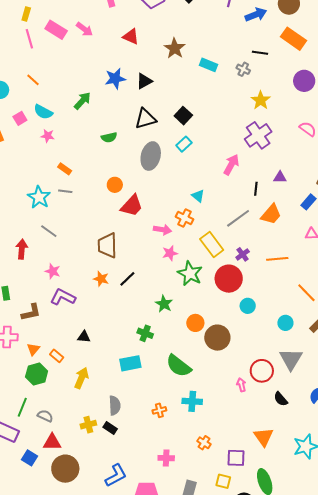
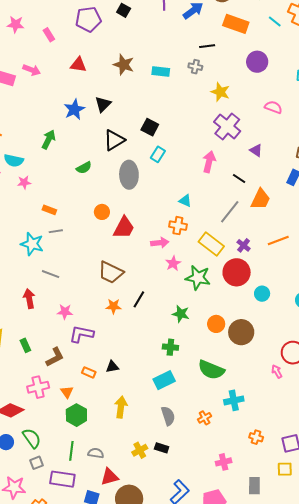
purple triangle: (280, 177) -> (256, 150), moved, turned 48
black line: (256, 189) -> (239, 178), turned -48
brown trapezoid: (107, 245) -> (111, 272), turned -48
orange rectangle: (57, 356) -> (89, 372), moved
gray semicircle: (115, 405) -> (168, 416), moved

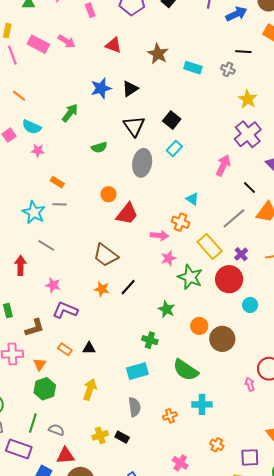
black triangle: (114, 140) -> (134, 126), turned -45
pink cross: (224, 462) -> (180, 463), turned 35

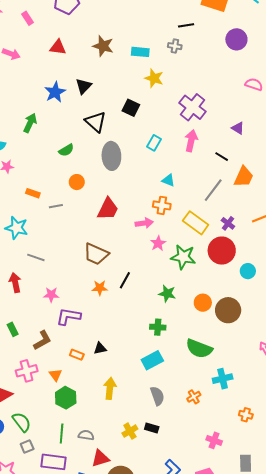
yellow star: (248, 99) -> (154, 78), moved
purple cross: (248, 134) -> (192, 107), moved
cyan rectangle: (174, 148) -> (154, 143), moved
orange circle: (109, 194) -> (77, 182), moved
gray line: (60, 204) -> (56, 206), moved

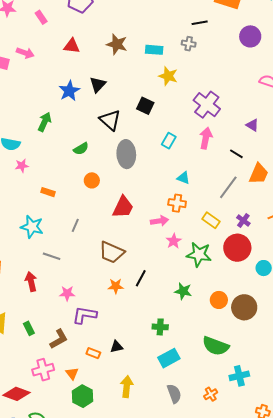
gray line: (56, 206) -> (75, 225), moved, turned -56
yellow rectangle: (196, 223) -> (211, 220), size x0.7
green cross: (158, 327) -> (160, 327), moved

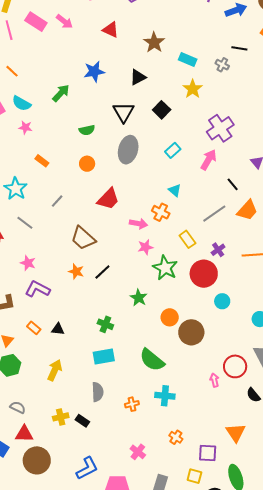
black triangle: (98, 85) -> (138, 77), moved

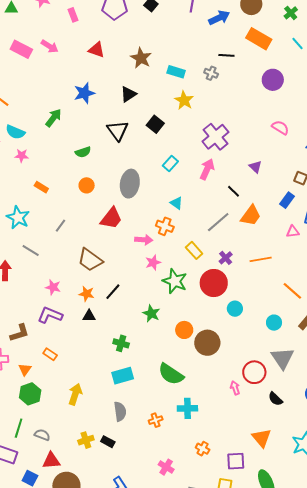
gray ellipse: (128, 150) -> (130, 184), moved
pink star: (28, 263) -> (53, 287), moved
black triangle: (58, 329) -> (89, 316), moved

